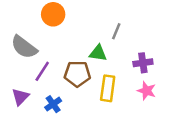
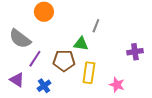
purple cross: (143, 63) -> (135, 52), moved
pink star: (147, 91) -> (117, 85), moved
purple triangle: (20, 97) -> (17, 80), turned -42

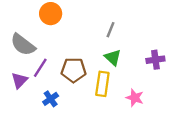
green triangle: (81, 44) -> (113, 57), moved, turned 35
purple triangle: (17, 80) -> (19, 80), moved, turned 42

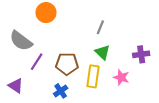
purple triangle: (19, 80) -> (16, 86), moved, turned -42
pink star: (135, 98) -> (121, 77), moved
blue cross: (51, 99) -> (61, 91), moved

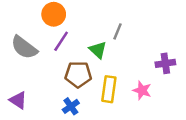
green triangle: (102, 52) -> (98, 50), moved
purple line: (37, 62) -> (61, 41), moved

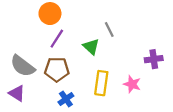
gray line: (117, 31) -> (109, 29), turned -49
gray semicircle: (24, 47) -> (23, 66), moved
brown pentagon: (78, 74) -> (57, 69), moved

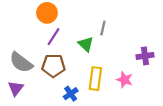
gray line: (109, 29) -> (103, 28), turned 40
purple triangle: (17, 93) -> (16, 88), turned 35
blue cross: (66, 99) -> (71, 94), moved

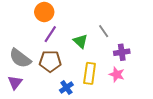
gray line: (103, 28) -> (104, 31), moved, turned -48
purple cross: (145, 56) -> (122, 52), moved

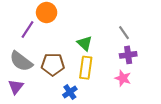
gray line: (104, 31) -> (124, 33), moved
purple line: (50, 34) -> (27, 29), moved
yellow rectangle: (90, 73) -> (86, 68), moved

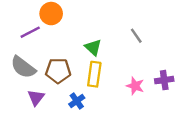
purple line: (27, 29) -> (30, 32), turned 30
purple cross: (128, 55) -> (164, 80), moved
purple triangle: (16, 87) -> (36, 98), moved

